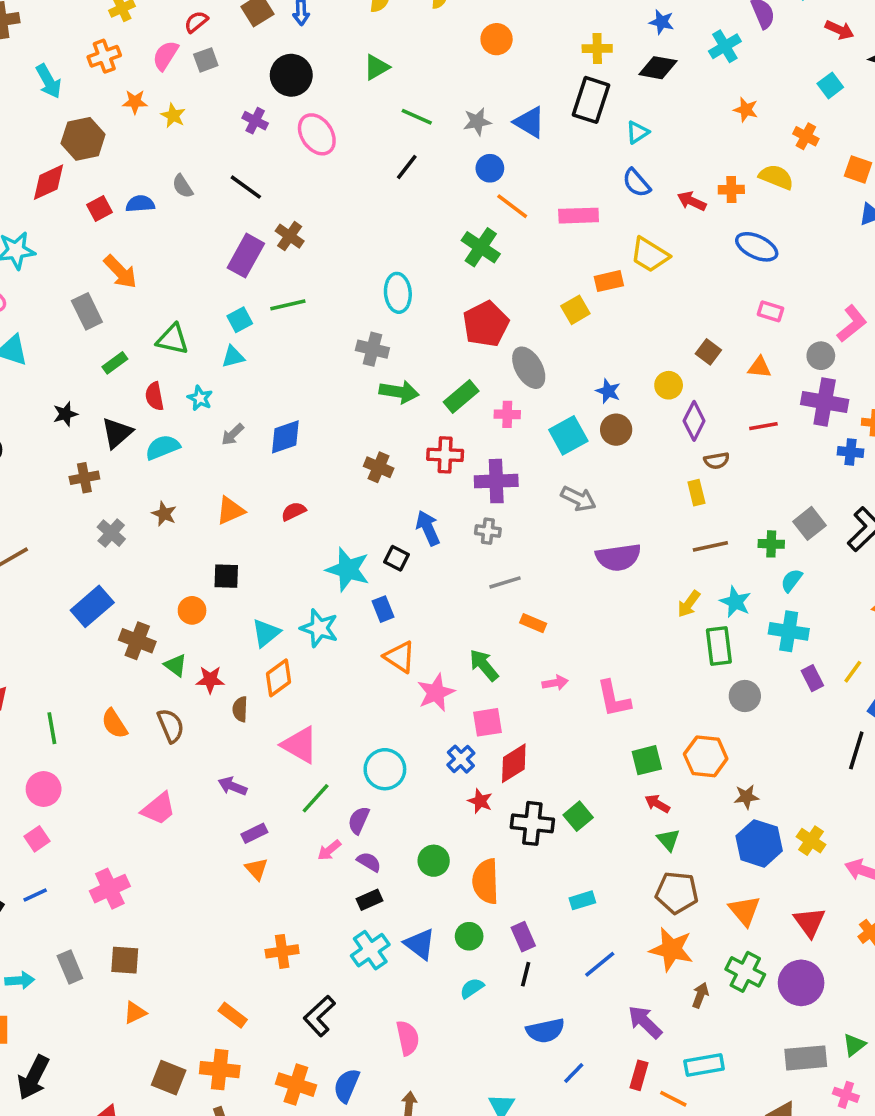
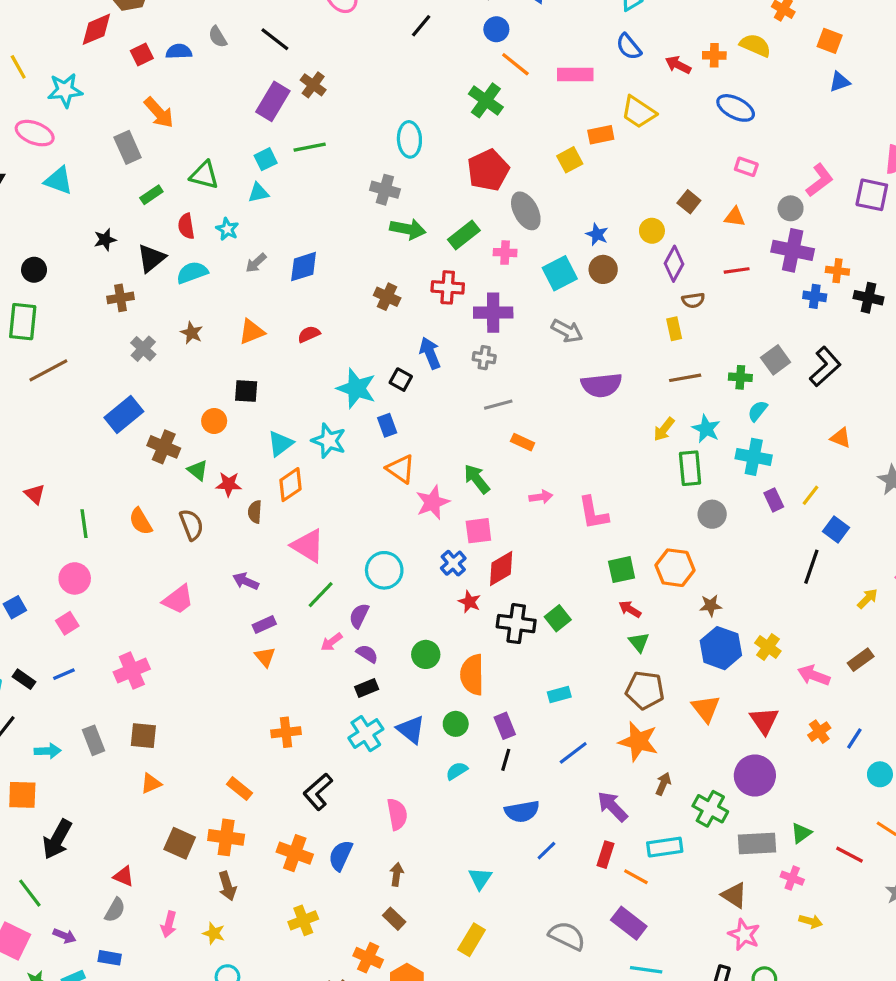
green cross: (745, 972) -> (710, 809), moved

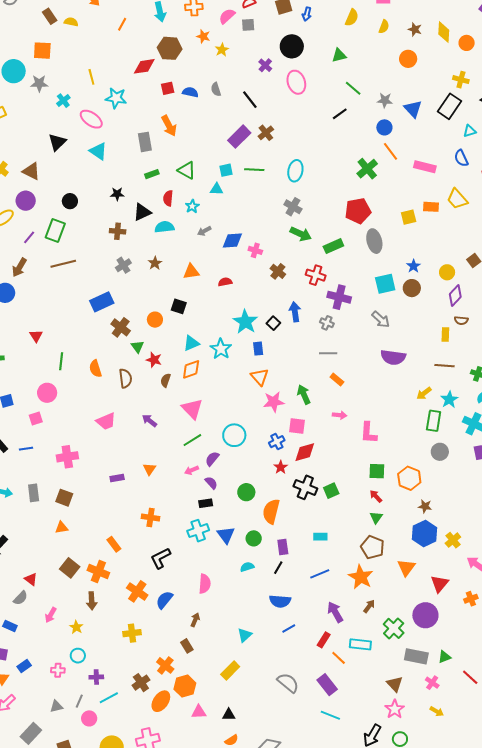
cyan ellipse: (409, 139) -> (295, 171), moved
pink cross: (505, 253) -> (255, 250), moved
purple rectangle: (264, 624) -> (117, 478), moved

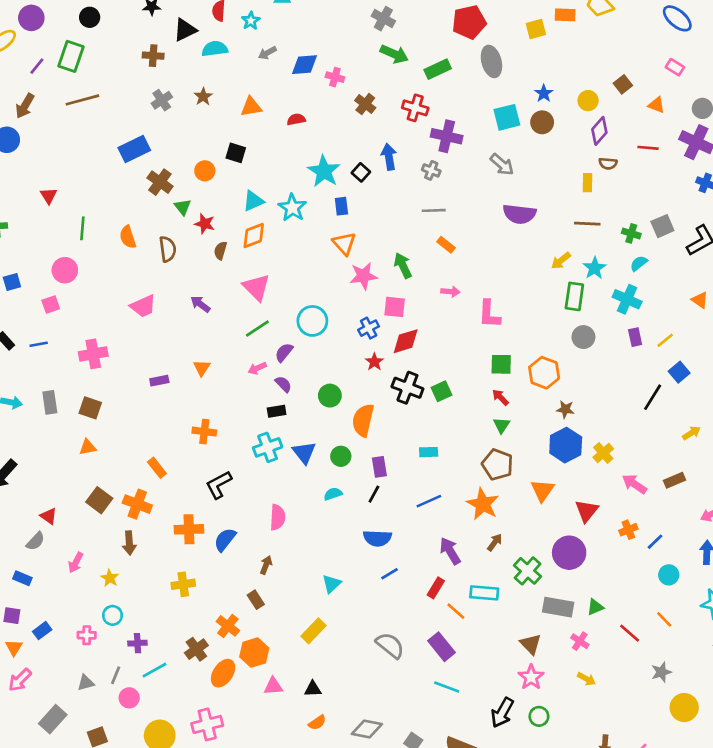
orange cross: (137, 591) -> (189, 529), turned -35

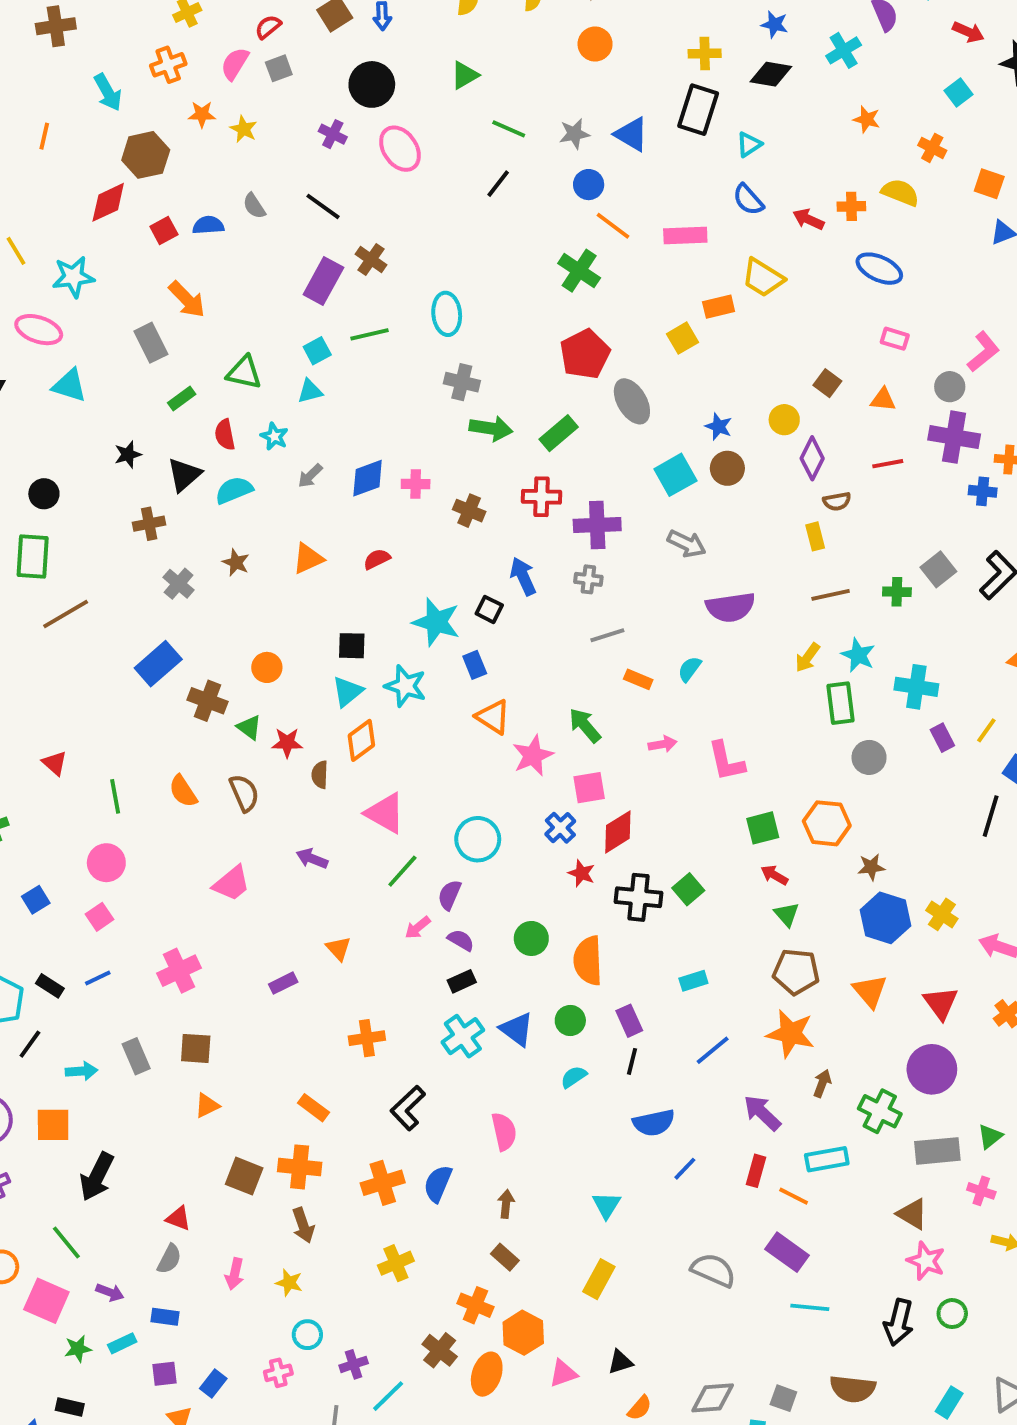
black square: (236, 153) -> (352, 646), moved
cyan semicircle: (639, 263) -> (690, 669), moved

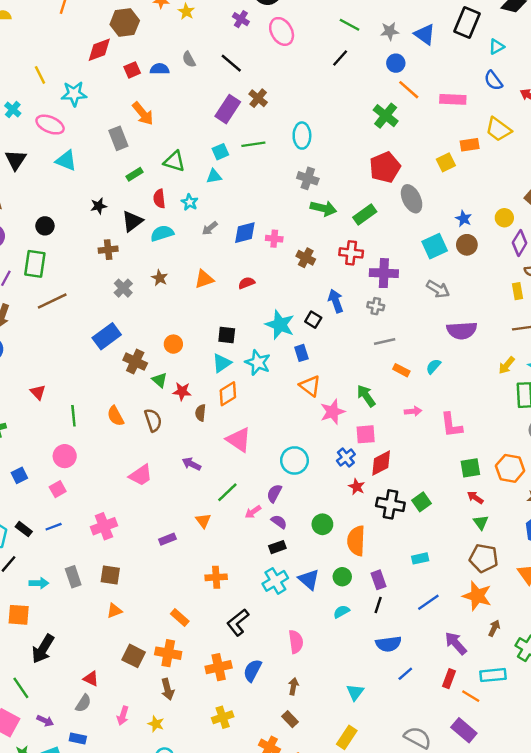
green line: (402, 871) -> (227, 492), moved

